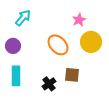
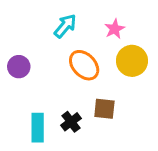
cyan arrow: (23, 18) -> (65, 26), moved
cyan rectangle: (16, 76) -> (38, 128), moved

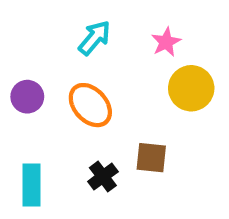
orange ellipse: (84, 65) -> (90, 105), moved
cyan rectangle: (38, 128) -> (31, 185), moved

